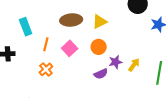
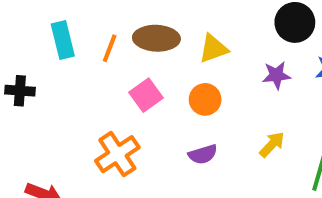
orange line: (46, 44) -> (110, 48), moved
purple star: (116, 62) -> (276, 75), moved
orange cross: (46, 69) -> (117, 154), moved, size x1.5

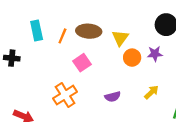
yellow triangle: (213, 49) -> (120, 38), turned -36
orange circle: (205, 99) -> (132, 58), moved

